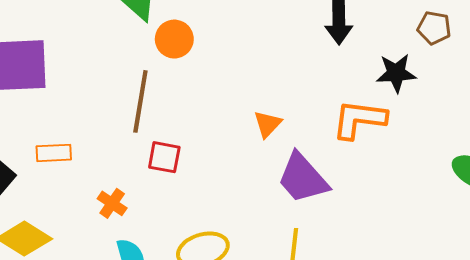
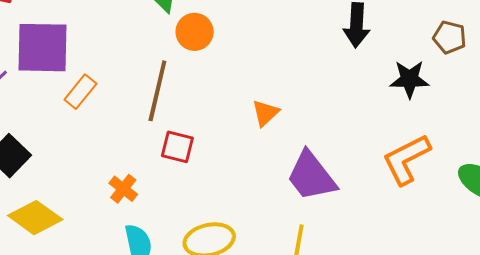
orange L-shape: (359, 119) -> (406, 159), moved, turned -38
orange triangle: (268, 124) -> (265, 113), moved
orange rectangle: (54, 153) -> (80, 92), moved, turned -52

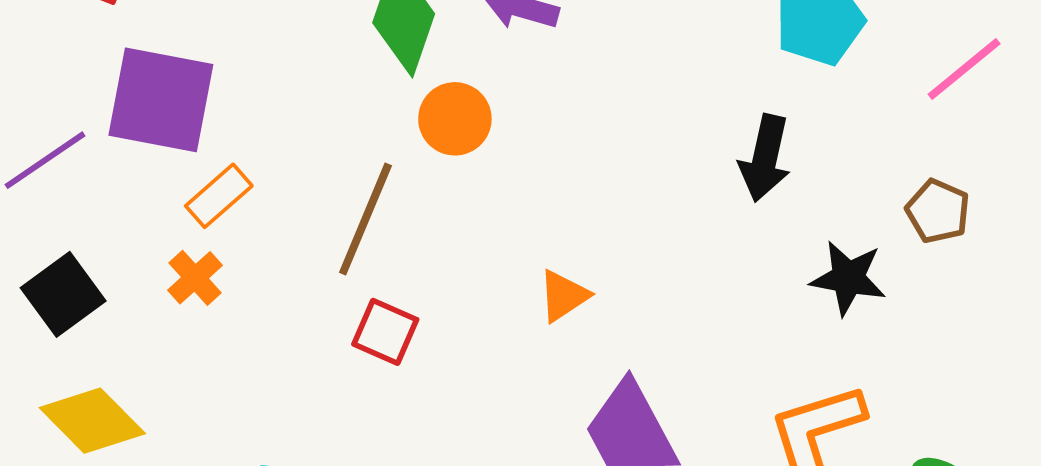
orange cross: (123, 189) -> (195, 278), moved

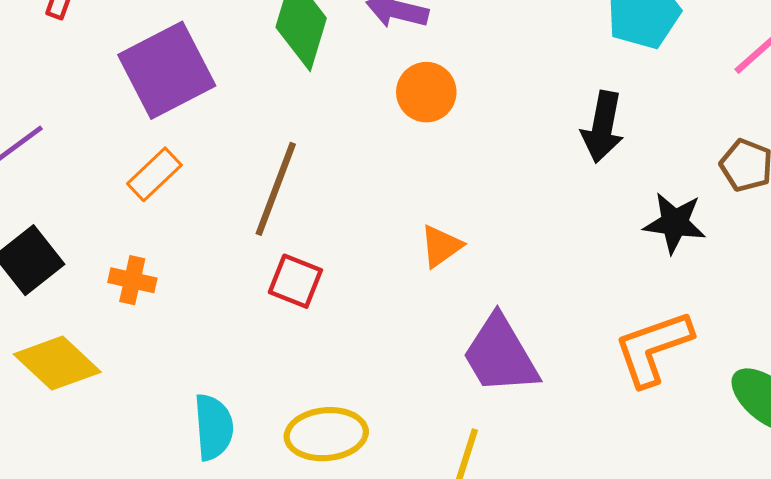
purple square: (161, 100) -> (167, 70), moved, turned -36
orange circle: (455, 119) -> (426, 92), moved
orange cross: (195, 278) -> (132, 280), moved, turned -33

